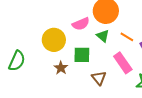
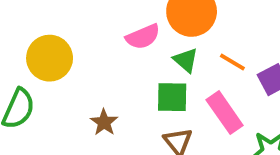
yellow circle: (54, 40) -> (50, 58), moved
green square: (82, 55) -> (172, 97), moved

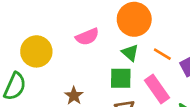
pink semicircle: (143, 37) -> (87, 37), moved

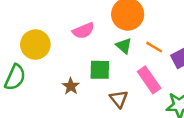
green square: (121, 78) -> (100, 70), moved

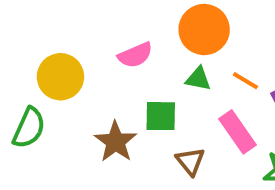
green triangle: (124, 46) -> (198, 79), turned -30
brown star: (71, 86) -> (116, 142), size x1.5

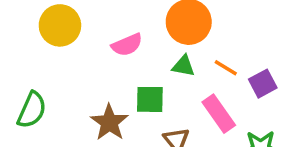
yellow circle: (60, 77) -> (60, 25), moved

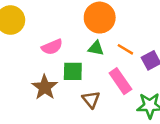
pink semicircle: (127, 45) -> (52, 47), moved

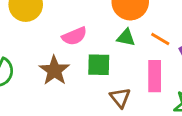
pink rectangle: (120, 81) -> (155, 76), turned 35
brown star: (45, 87) -> (54, 70), moved

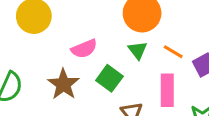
green triangle: (126, 38) -> (138, 50), turned 42
green square: (99, 65) -> (109, 78), turned 35

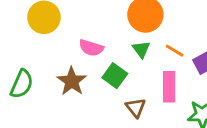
pink semicircle: (84, 49) -> (91, 48), turned 40

